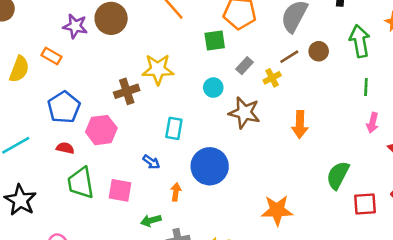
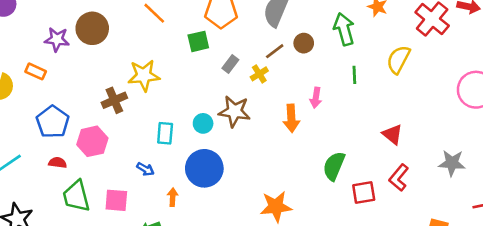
cyan circle: (213, 88) -> (203, 123), moved
pink arrow: (372, 123) -> (316, 98), moved

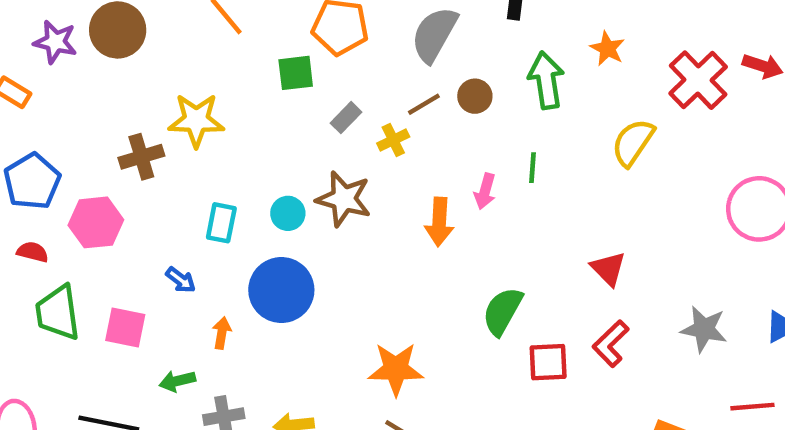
green line: (354, 75) -> (533, 168), moved

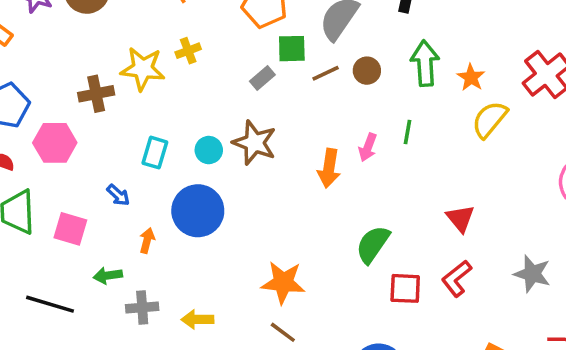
orange star: (607, 49) -> (471, 77), moved
green square: (296, 73) -> (292, 49), moved
yellow cross: (393, 140) -> (188, 51), moved

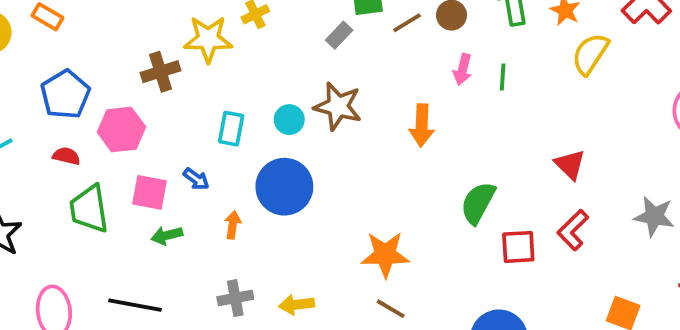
pink arrow: (368, 147) -> (463, 69), moved
pink square: (70, 229) -> (149, 192), moved
green arrow: (108, 276) -> (167, 235), moved

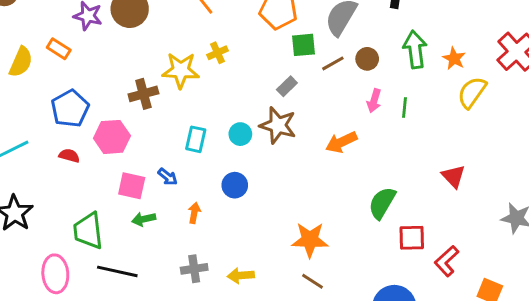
gray rectangle: (339, 35) -> (287, 86), moved
orange arrow: (422, 125) -> (341, 142), turned 60
blue circle: (284, 187) -> (235, 185), size x0.6
green trapezoid: (89, 209) -> (88, 231), moved
red L-shape: (573, 230) -> (447, 261), moved

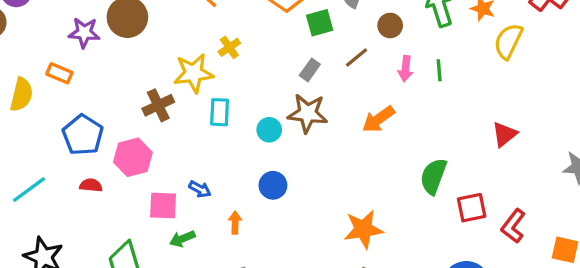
brown line: (333, 63) -> (356, 57), moved
cyan rectangle: (196, 139) -> (220, 112), moved
red triangle: (453, 176) -> (504, 134), turned 45

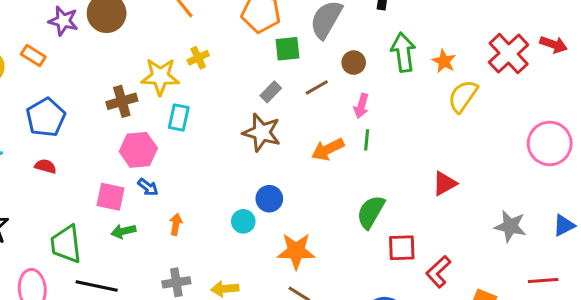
green line: (439, 70) -> (367, 140), moved
cyan circle: (269, 130) -> (243, 221), moved
pink hexagon: (133, 157) -> (138, 150), moved
blue circle: (273, 185) -> (269, 199), moved

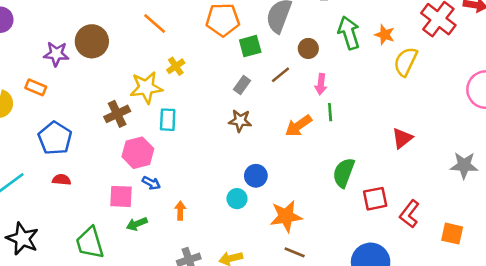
brown star: (262, 132) -> (240, 121), size x0.7

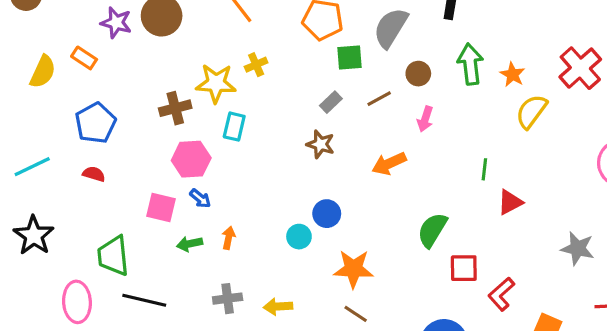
green line: (330, 112) -> (484, 169), moved
green arrow: (137, 224) -> (190, 244), moved

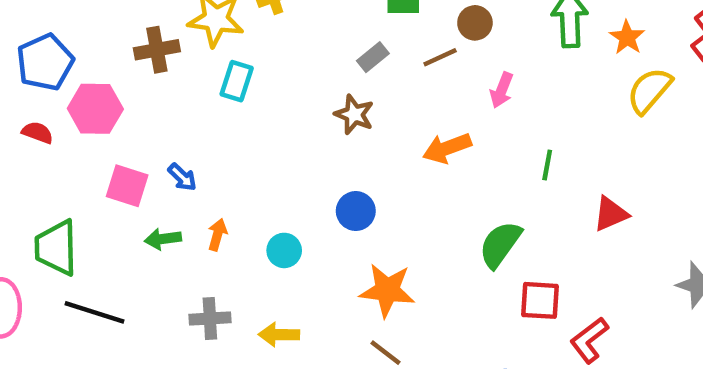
brown circle: (418, 74) -> (475, 23), moved
pink hexagon: (191, 159) -> (95, 109), moved
green line: (484, 169) -> (547, 165), moved
cyan circle: (299, 237) -> (284, 250), moved

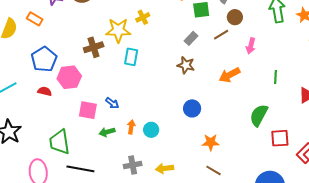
cyan circle: (284, 250) -> (151, 130), moved
orange star: (387, 290) -> (211, 142), size x0.7

